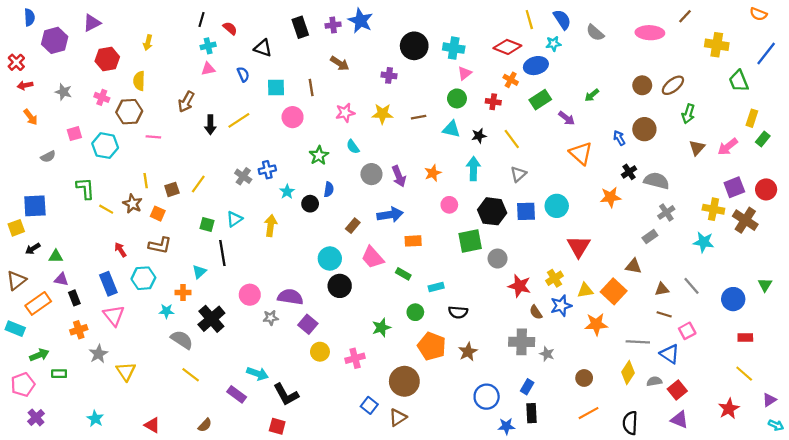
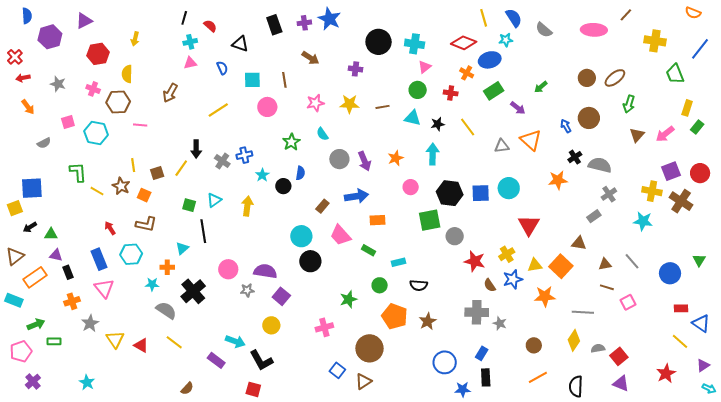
black arrow: (210, 125) -> (196, 149), moved
gray triangle: (518, 174) -> (502, 146), moved, turned 35
yellow circle: (320, 352) -> (271, 325), moved
blue triangle: (670, 354) -> (701, 323), moved
red triangle: (152, 425) -> (141, 345), moved

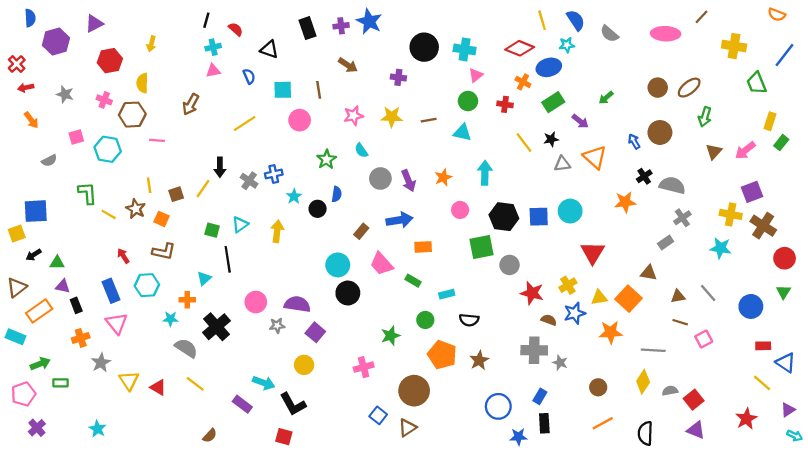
black star: (438, 124) -> (551, 139), moved
red circle: (700, 173) -> (785, 258), moved
brown semicircle: (490, 285) -> (549, 320), turned 144

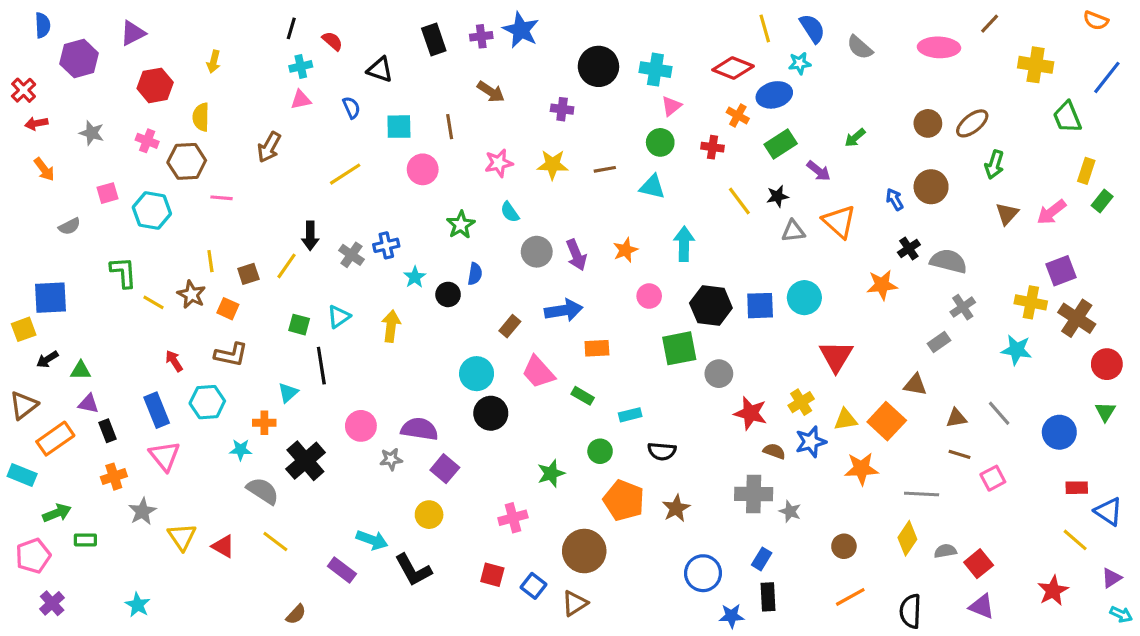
red square: (284, 437) -> (492, 575), moved

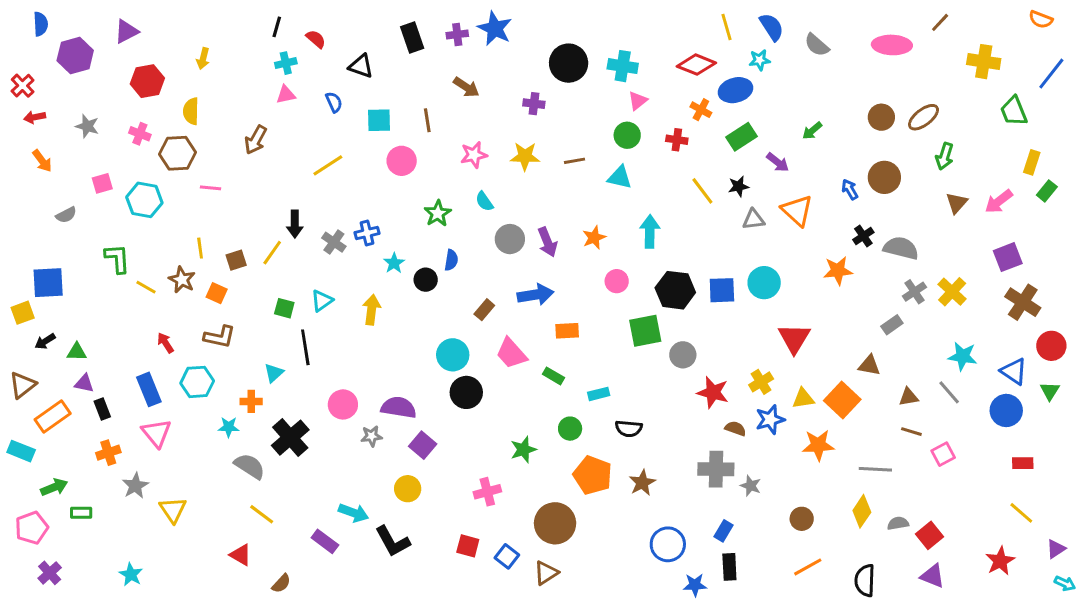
yellow cross: (1031, 302) -> (952, 292), moved, turned 32
cyan star: (1017, 350) -> (963, 356), moved
blue triangle: (1108, 511) -> (1014, 371), moved
red triangle: (223, 546) -> (241, 555), moved

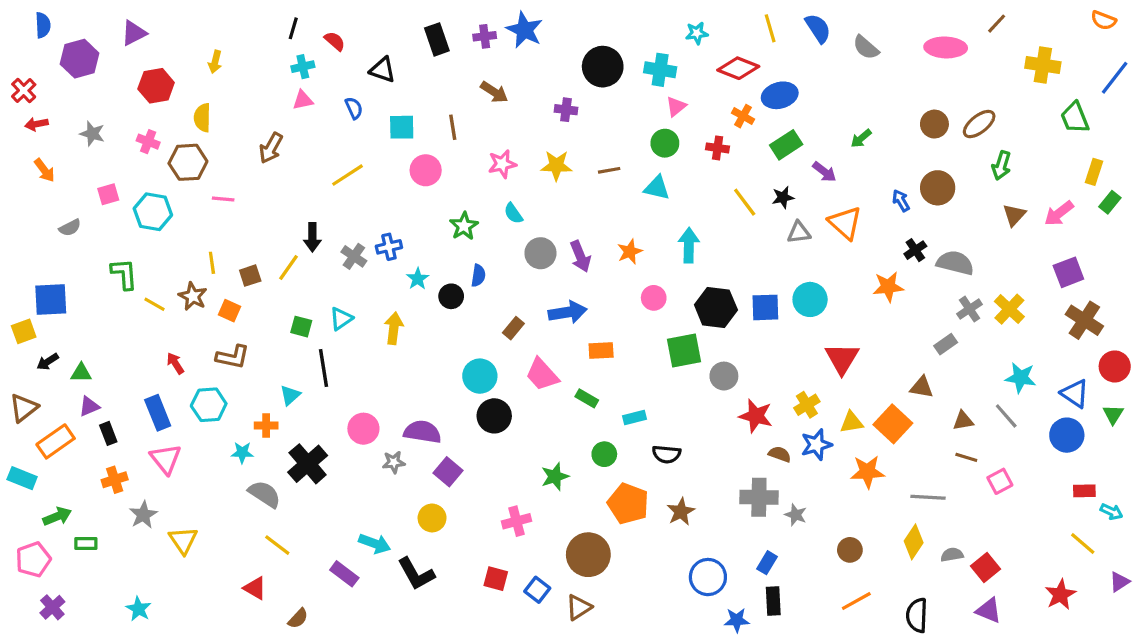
cyan star: (760, 60) -> (697, 33), moved
purple triangle: (84, 383) -> (89, 406), turned -35
cyan arrow: (1065, 583) -> (1111, 512), moved

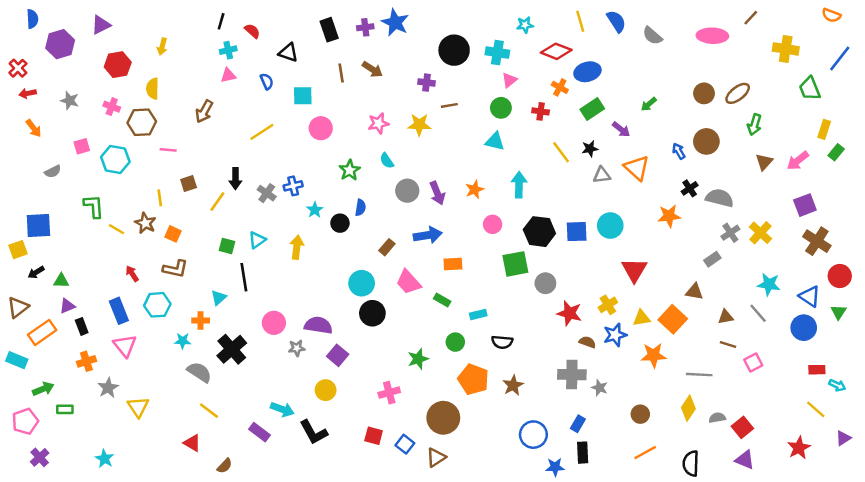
brown line: (453, 127) -> (341, 73), moved
brown line: (609, 170) -> (449, 105), moved
brown square: (250, 276) -> (189, 183), moved

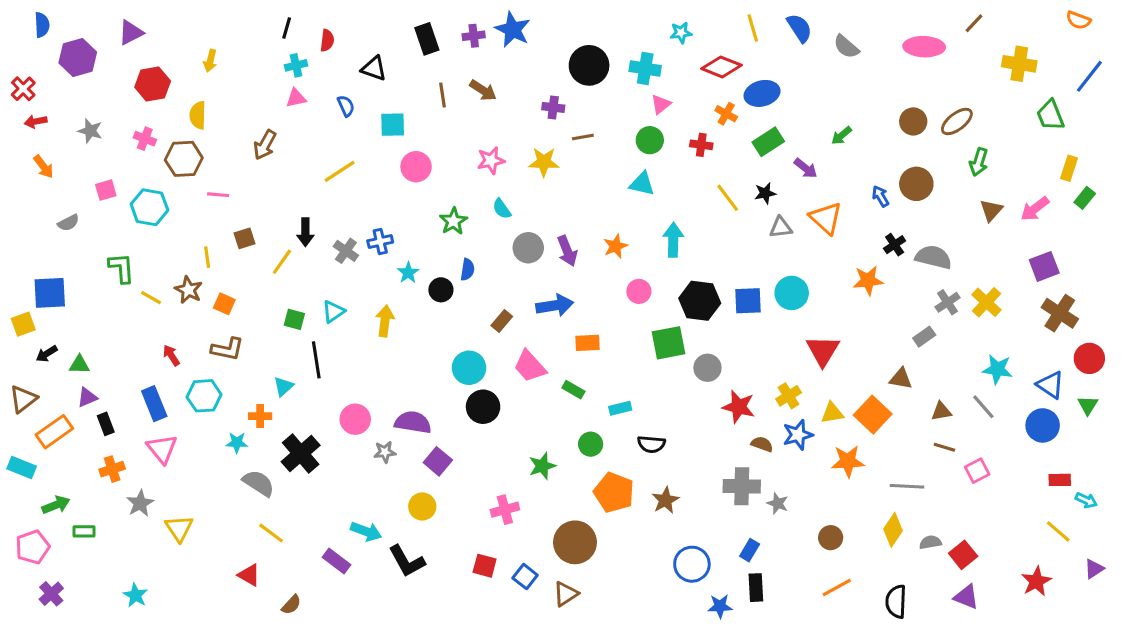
red semicircle: (252, 31) -> (327, 40), turned 56

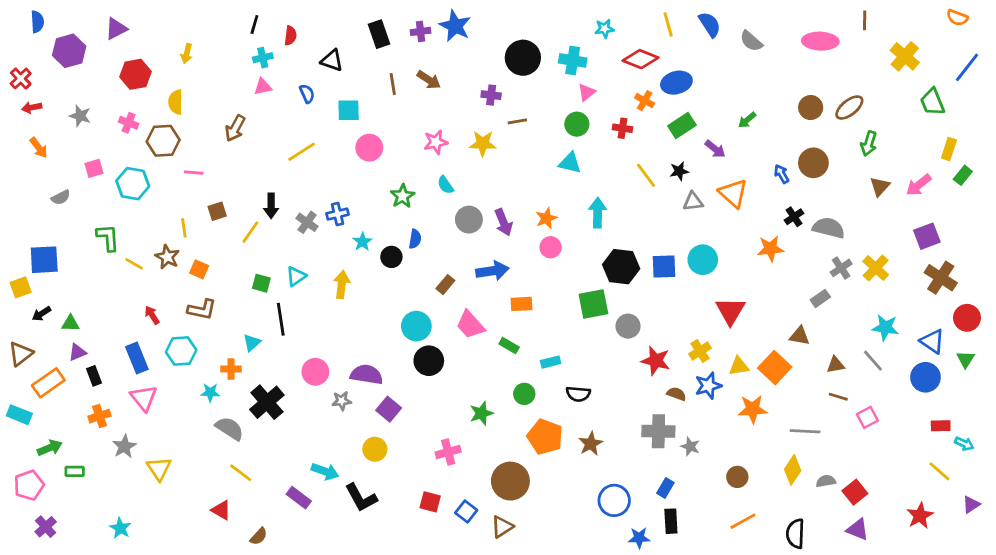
brown line: (974, 23) -> (865, 20), turned -42
yellow cross: (1019, 64) -> (905, 56), turned 32
pink circle: (639, 291) -> (551, 247), moved

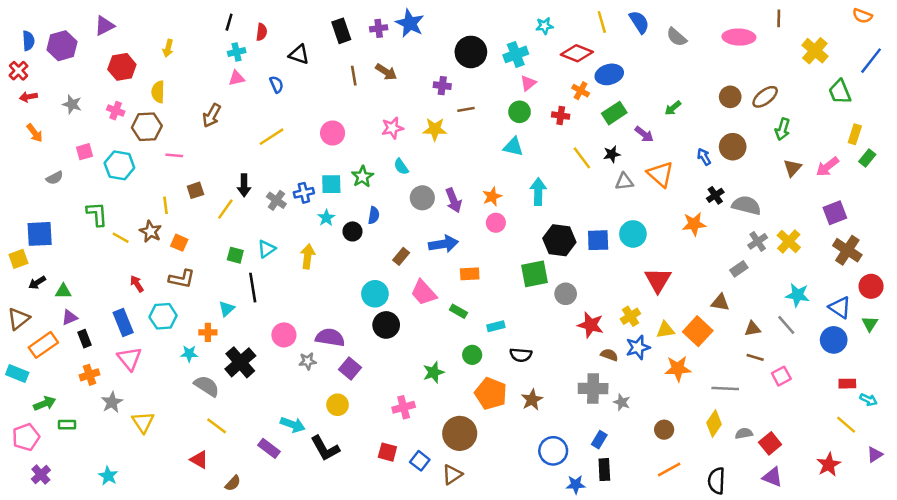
blue semicircle: (37, 22) -> (28, 41), moved
cyan cross: (573, 60) -> (516, 54), turned -30
cyan square: (349, 110) -> (331, 184), moved

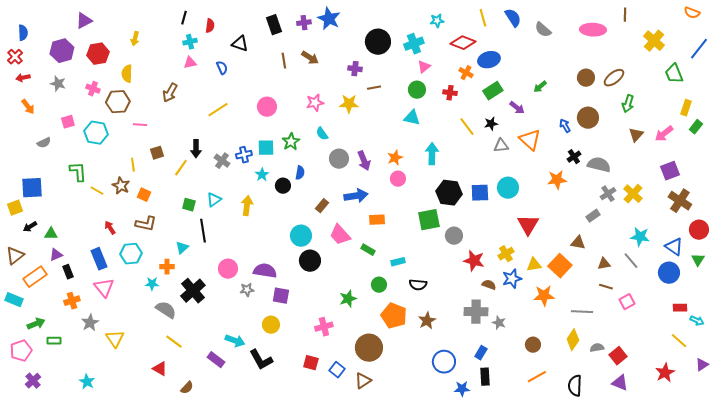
purple hexagon: (62, 46) -> (62, 51), moved
purple square: (350, 369) -> (281, 296), turned -30

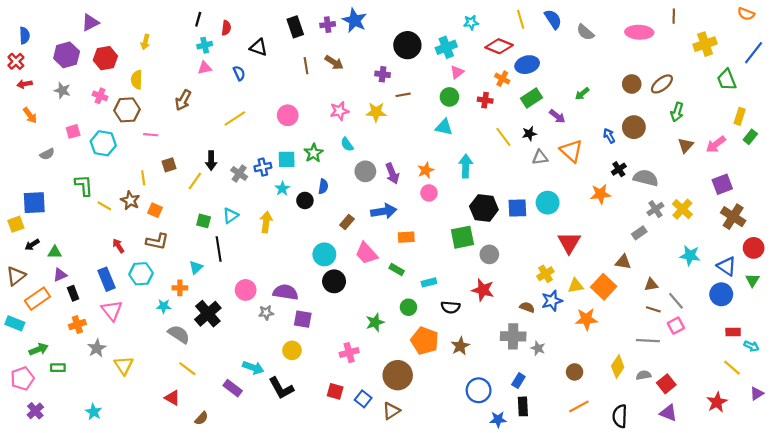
yellow cross: (654, 41) -> (705, 44), turned 30
red star: (474, 261) -> (483, 290), moved
gray line: (631, 261) -> (676, 301), moved
gray line: (582, 312) -> (648, 341), moved

